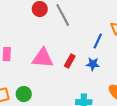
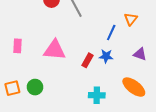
red rectangle: (70, 61) -> (87, 60), moved

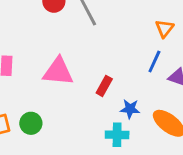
blue line: (111, 32) -> (154, 61), moved
blue star: (106, 56) -> (130, 109), moved

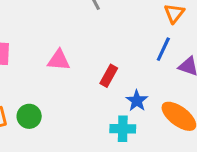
pink triangle: (58, 72) -> (59, 60), size x0.7
blue star: (130, 109) -> (137, 101), turned 30

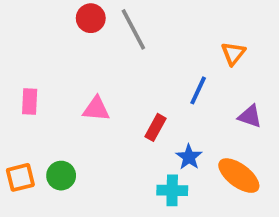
blue line: (163, 49) -> (198, 90), moved

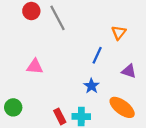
red rectangle: (156, 127) -> (60, 116), moved, turned -56
blue star: (189, 157) -> (91, 86), moved

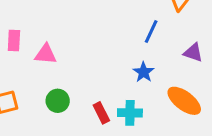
pink triangle: (35, 67) -> (46, 54), moved
green circle: (13, 107) -> (58, 101), moved

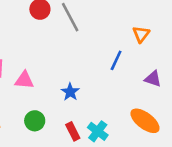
blue star: (144, 72) -> (70, 92), moved
cyan cross: (130, 113) -> (98, 131), turned 36

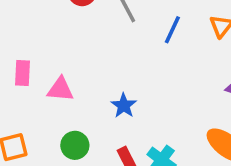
blue line: (116, 60) -> (172, 30), moved

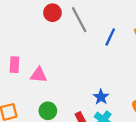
blue star: (124, 106) -> (101, 97), moved

